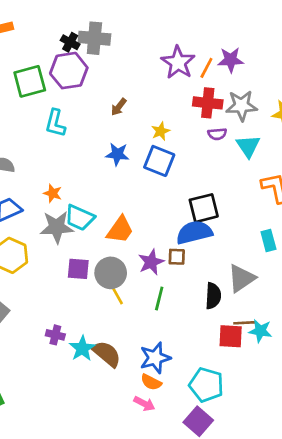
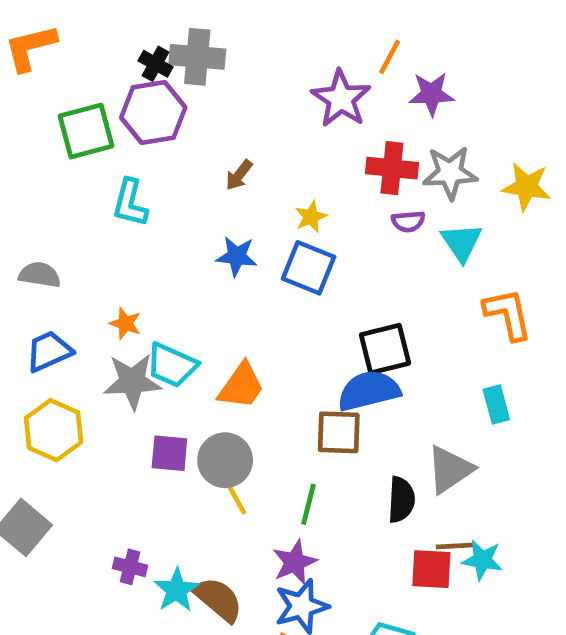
orange line: (206, 68) -> (390, 57), moved
brown square: (177, 257) -> (339, 432), size x1.5
purple star: (151, 262) -> (295, 562), moved

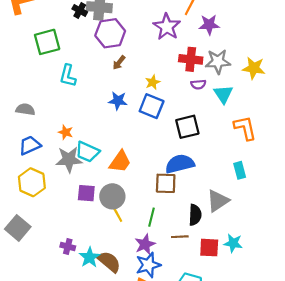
purple hexagon: (153, 112) -> (110, 33), moved
black square: (385, 349) -> (187, 127), moved
brown line: (455, 546) -> (180, 237), moved

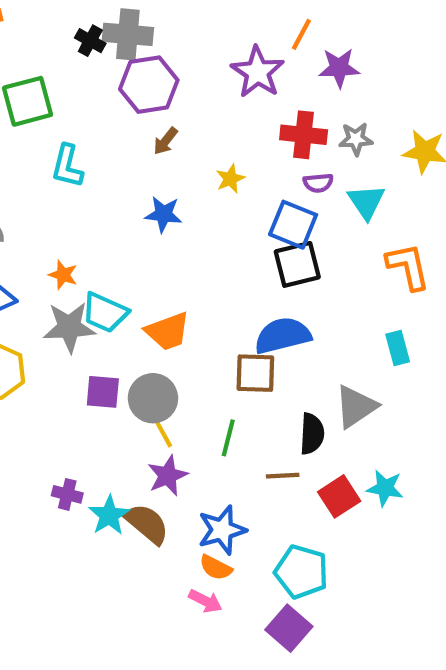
gray star: (218, 62) -> (356, 139), size x0.7
blue square: (152, 106) -> (293, 225), moved
orange trapezoid: (120, 162) -> (168, 331), turned 35
purple star: (145, 244) -> (168, 476), moved
red square: (209, 248) -> (339, 496), turned -36

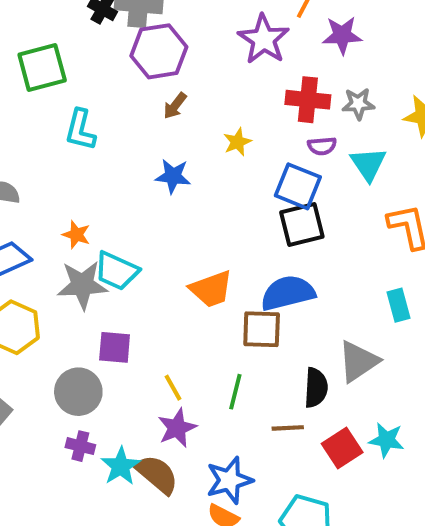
orange trapezoid: (168, 331) -> (211, 289), moved
gray circle: (153, 398) -> (78, 392), moved

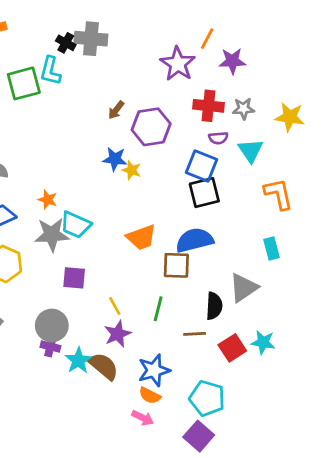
purple hexagon: (159, 51) -> (151, 127), moved
cyan L-shape: (80, 130) -> (50, 71), moved
yellow star: (237, 142) -> (132, 170), moved, turned -30
gray circle: (78, 392) -> (52, 326), moved

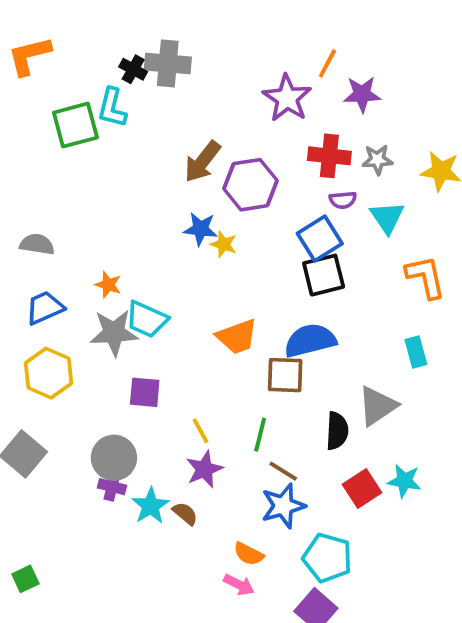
brown arrow: (116, 110) -> (202, 162), size x1.6
blue square: (202, 166) -> (320, 238), turned 36
brown line: (195, 334) -> (283, 471), moved, turned 35
brown semicircle: (104, 366) -> (185, 514), size x0.6
blue star: (154, 370) -> (283, 506), moved

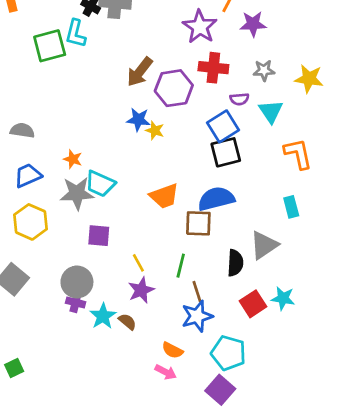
red cross: (329, 156) -> (213, 68), moved
brown line: (283, 471) -> (197, 292), turned 40

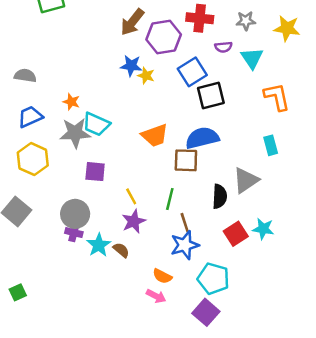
blue square: (223, 126) -> (192, 72), moved

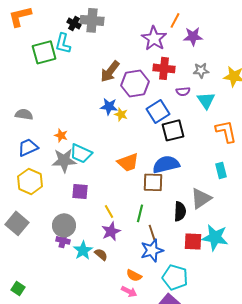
cyan star: (263, 229) -> (215, 237), size x1.5
red square: (236, 234) -> (193, 241), turned 36
green square: (18, 292) -> (18, 288), turned -32

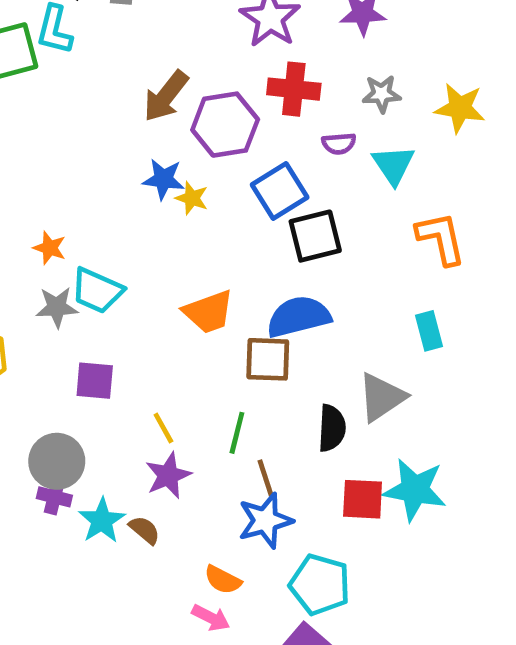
gray star: (64, 160) -> (57, 307), size x0.7

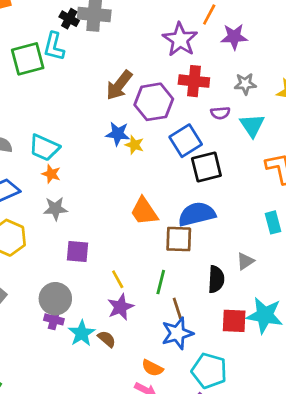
cyan trapezoid: (97, 291) -> (44, 148), moved
orange trapezoid: (208, 312) -> (144, 211), turned 76
gray triangle: (382, 397) -> (245, 261), size x0.6

